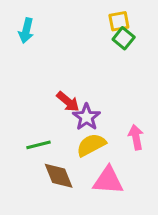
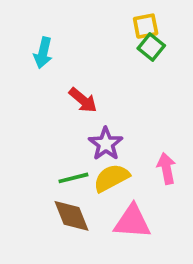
cyan arrow: (26, 31) -> (43, 53), moved
red arrow: (68, 102) -> (83, 100), moved
green line: (39, 145) -> (73, 178), moved

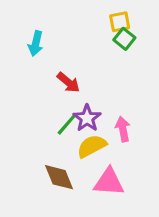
pink arrow: (166, 168) -> (123, 129), moved
green line: (73, 178) -> (67, 124), moved, turned -35

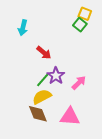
yellow square: (120, 22) -> (85, 14), moved, turned 32
pink arrow: (123, 129) -> (79, 83), turned 56
yellow semicircle: (92, 146) -> (42, 97), moved

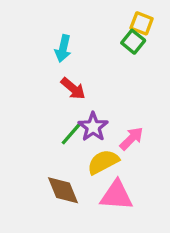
cyan arrow: (23, 28) -> (63, 48), moved
yellow semicircle: (42, 97) -> (103, 162), moved

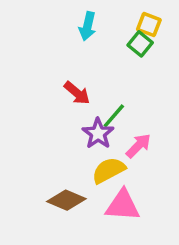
cyan arrow: (63, 48) -> (87, 26), moved
green line: (71, 134) -> (114, 116), moved
brown diamond: (63, 190) -> (66, 200), turned -45

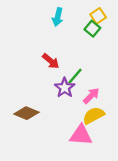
yellow square: (149, 25) -> (98, 16), turned 35
yellow semicircle: (109, 170) -> (94, 115), moved
brown diamond: (66, 200) -> (26, 113), moved

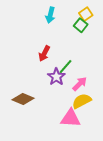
red arrow: (51, 61) -> (44, 54), turned 77

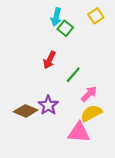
green square: (81, 25) -> (65, 28), moved
purple star: (56, 77) -> (48, 105), moved

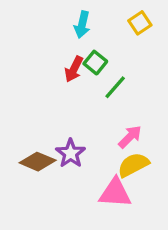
green square: (65, 28) -> (95, 63), moved
red arrow: (49, 60) -> (74, 69), moved
green line: (73, 75) -> (115, 87), moved

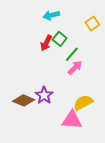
yellow square: (140, 23) -> (92, 23), moved
cyan arrow: (82, 25) -> (51, 15), turned 63
pink arrow: (130, 137) -> (75, 68), moved

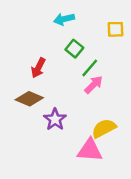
yellow square: (92, 23) -> (115, 29), turned 32
red arrow: (46, 43) -> (38, 68), moved
brown diamond: (24, 100) -> (29, 99), moved

